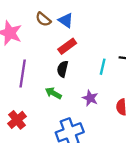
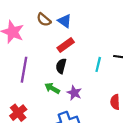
purple star: (90, 98) -> (74, 93), moved

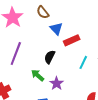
blue triangle: (65, 21) -> (56, 29), moved
red rectangle: (66, 45) -> (72, 40), moved

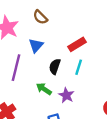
blue triangle: (56, 29) -> (36, 45), moved, turned 32
cyan line: (83, 62) -> (79, 67), moved

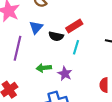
black semicircle: (55, 66) -> (56, 36), moved, turned -96
green arrow: (44, 89) -> (44, 68), turned -40

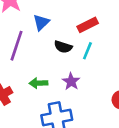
black semicircle: (56, 36) -> (63, 47), moved
green arrow: (44, 68) -> (38, 83), moved

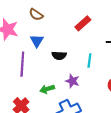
red rectangle: (88, 25) -> (83, 23), moved
cyan line: (87, 51) -> (89, 60), moved

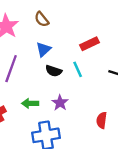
blue triangle: (37, 41) -> (43, 49), moved
cyan line: (89, 60) -> (78, 69), moved, turned -48

